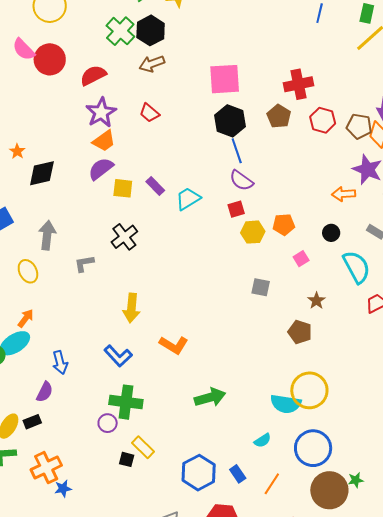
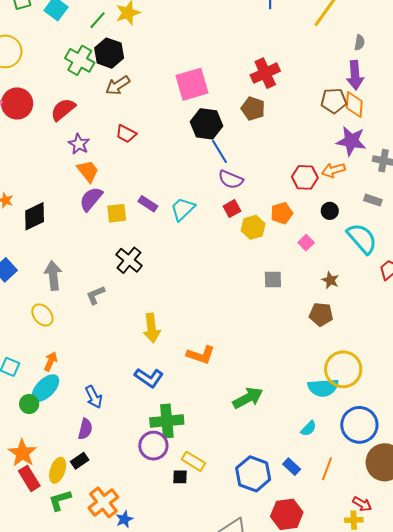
purple star: (101, 112) -> (79, 144), size x0.7
red hexagon: (323, 120) -> (305, 177), moved
orange trapezoid: (104, 141) -> (88, 171), turned -80
purple circle: (108, 423) -> (153, 446), size x1.5

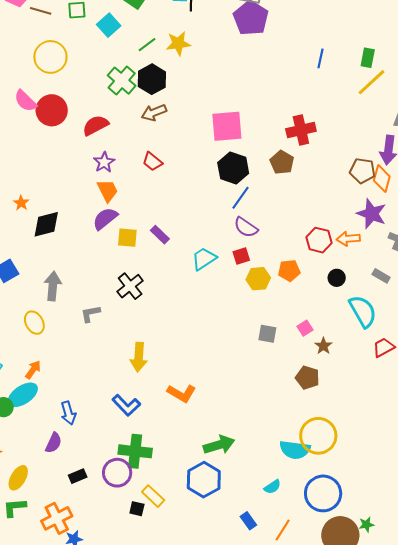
blue line: (220, 152) -> (241, 198), turned 55
cyan trapezoid: (183, 209) -> (204, 259), moved
pink square: (306, 243) -> (305, 328), moved
black rectangle: (80, 461) -> (78, 476), moved
blue hexagon: (253, 474) -> (204, 480), moved

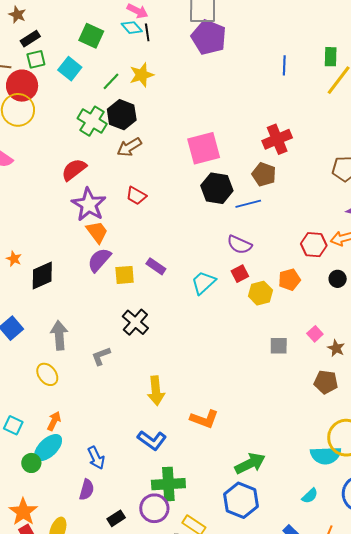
red circle: (52, 110) -> (22, 86), moved
purple star: (104, 162) -> (89, 205), size x1.6
blue line: (241, 198) -> (248, 204), moved, turned 50

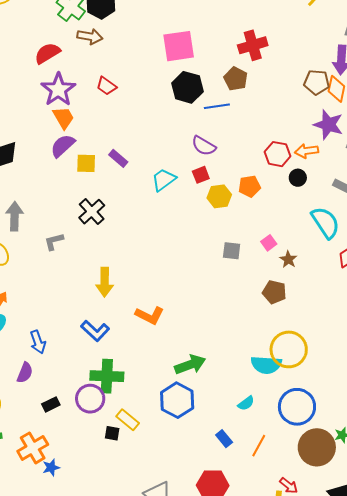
brown arrow: (129, 147) -> (90, 36), moved, turned -145
black circle: (338, 279) -> (298, 178), moved

